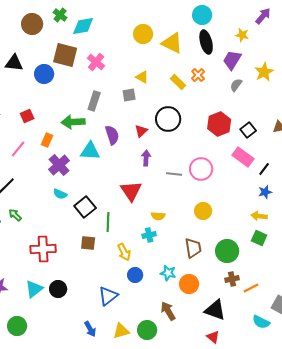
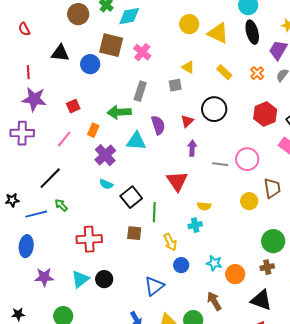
orange cross: (198, 75) -> (257, 73), moved
brown trapezoid: (193, 248) -> (272, 188), moved
brown cross: (232, 279) -> (267, 267), moved

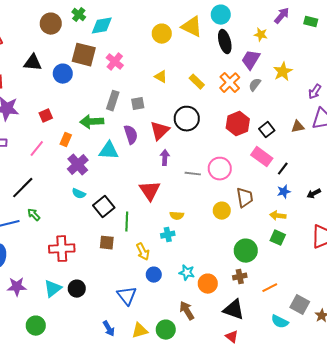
yellow triangle: (218, 33) -> (192, 27), moved
orange cross: (257, 73) -> (230, 83), size x1.5
gray square: (175, 85) -> (138, 104), moved
red triangle: (187, 121) -> (160, 131), size x1.5
blue triangle: (154, 286) -> (127, 296), turned -30

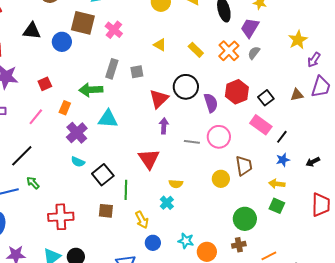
yellow star: (283, 72) -> (298, 40), moved
purple semicircle: (131, 135) -> (211, 103), moved
cyan cross: (168, 235) -> (167, 203), turned -32

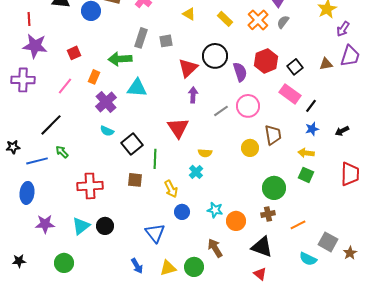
gray line: (192, 142) -> (221, 111), turned -42

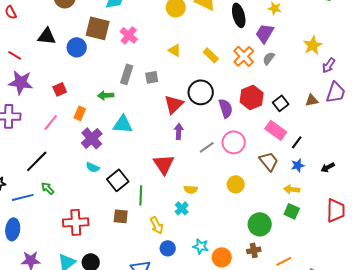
red line: (29, 19) -> (15, 55), turned -56
green arrow: (120, 59) -> (106, 95), size x0.7
brown trapezoid: (273, 135) -> (269, 161), moved, turned -30

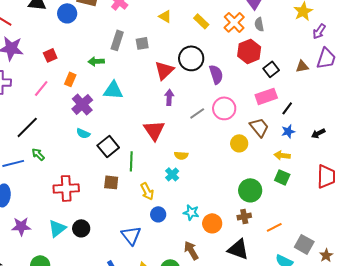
gray semicircle: (269, 58) -> (259, 24), turned -48
red hexagon: (252, 97) -> (249, 51), moved
pink rectangle: (276, 130) -> (266, 96), turned -55
yellow circle: (236, 184) -> (239, 143), moved

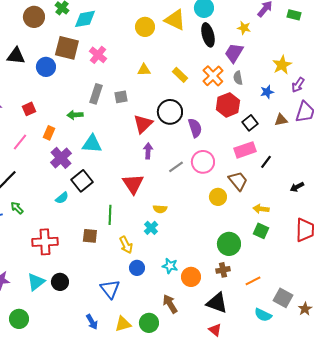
yellow triangle: (165, 16) -> (144, 70), turned -32
blue star: (288, 131) -> (267, 92), moved
cyan semicircle: (83, 133) -> (62, 198), moved, turned -64
black square: (108, 146) -> (82, 181), moved

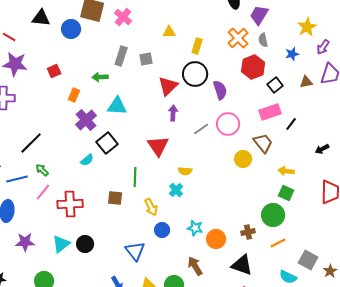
yellow rectangle: (180, 75) -> (197, 46), moved, turned 63
pink line: (20, 142) -> (43, 192), moved
green circle: (229, 244) -> (273, 215), moved

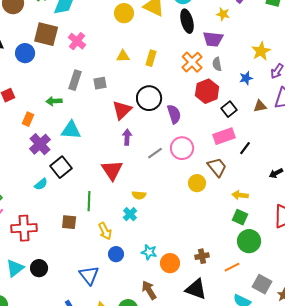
purple trapezoid: (259, 15) -> (213, 39), turned -115
yellow rectangle: (197, 46) -> (151, 58), moved
green circle: (273, 215) -> (249, 241), moved

